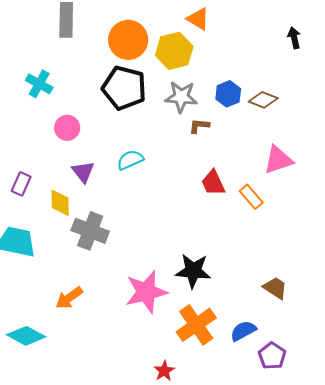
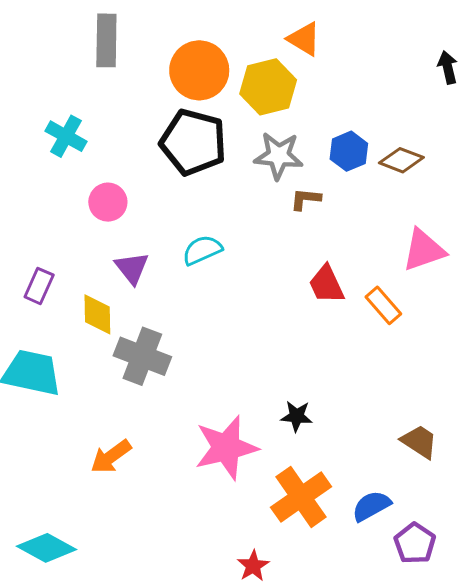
black star: (193, 271) -> (297, 416), size x0.6
cyan diamond: (26, 336) -> (47, 548), moved

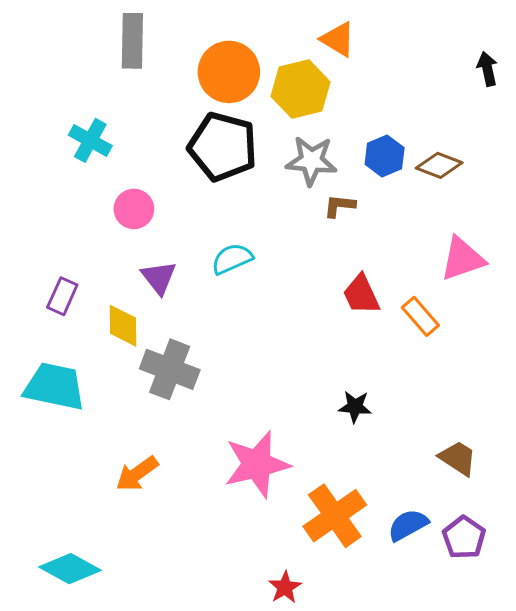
black star: (297, 416) -> (355, 407), moved
purple pentagon: (415, 543) -> (464, 537), moved

